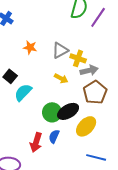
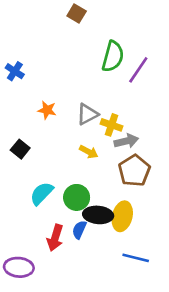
cyan semicircle: (23, 92) -> (42, 193), moved
black ellipse: (68, 111) -> (98, 215), moved, turned 35
yellow ellipse: (86, 126) -> (122, 216), turned -30

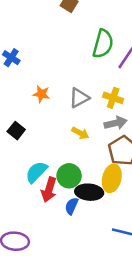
yellow cross: (112, 125) -> (113, 98), moved
yellow ellipse: (122, 216) -> (112, 178), moved
red arrow: (55, 238) -> (49, 190), moved

